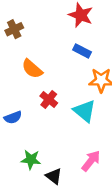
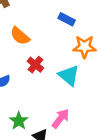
green star: (31, 160) -> (19, 121), turned 30
pink arrow: (91, 161) -> (61, 118), moved

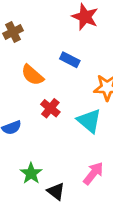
blue rectangle: (67, 19) -> (70, 60), moved
pink arrow: (61, 118) -> (93, 173), moved

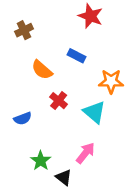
pink arrow: (93, 173) -> (85, 153), moved

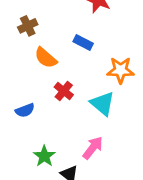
brown cross: (24, 30) -> (28, 26), moved

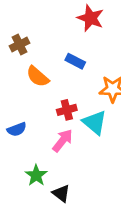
red cross: (64, 91) -> (67, 110), moved, turned 36
pink arrow: (93, 148) -> (63, 141), moved

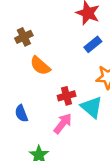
blue rectangle: (75, 61) -> (93, 44), moved, turned -66
blue semicircle: (17, 129) -> (21, 113), turned 90

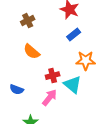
brown cross: (24, 37) -> (28, 21), moved
blue semicircle: (21, 113) -> (17, 90), turned -48

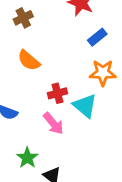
blue rectangle: (74, 35) -> (97, 37), moved
pink arrow: (50, 98) -> (53, 123), turned 102

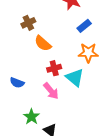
brown cross: (23, 18) -> (28, 23), moved
orange semicircle: (29, 60) -> (43, 43), moved

